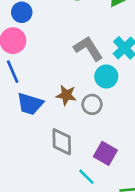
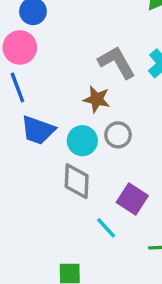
cyan circle: (106, 77) -> (82, 141), moved
brown star: (66, 95) -> (97, 99), moved

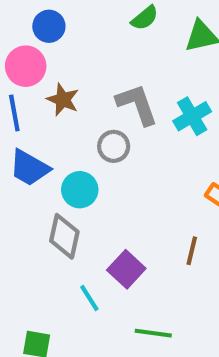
brown star: (97, 99) -> (63, 100), moved
gray circle: (118, 135) -> (114, 146), moved

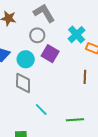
cyan cross: (192, 116) -> (77, 35), moved
purple square: (126, 269) -> (50, 54), moved

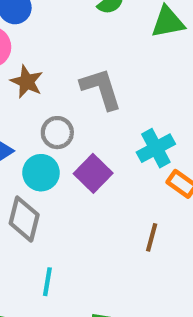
gray circle: (37, 35) -> (57, 133), moved
cyan line: (41, 110) -> (47, 282), turned 40

